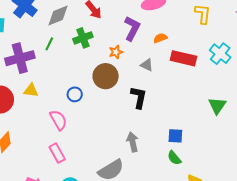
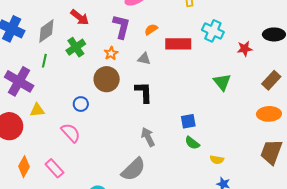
purple cross: (20, 58) -> (19, 81), turned -32
pink rectangle: (57, 153) -> (54, 168), moved

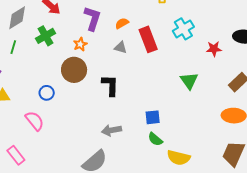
cyan cross: (213, 31) -> (183, 29), turned 30
red rectangle: (178, 44) -> (148, 39), turned 65
gray triangle: (144, 59) -> (121, 47), moved
gray arrow: (148, 137) -> (111, 130), turned -78
yellow semicircle: (217, 160) -> (179, 158), size x1.6

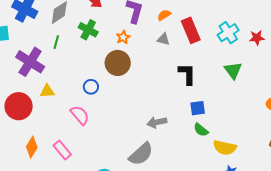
cyan cross: (183, 29) -> (228, 33), moved
green cross: (46, 36) -> (88, 30), turned -30
black L-shape: (110, 85) -> (187, 74), moved

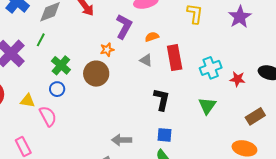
green cross: (88, 30) -> (61, 65), moved
blue circle: (91, 87) -> (57, 89), moved
yellow triangle: (47, 91) -> (28, 101), moved

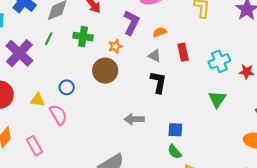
red rectangle: (175, 58) -> (183, 52), size x0.7
green cross: (61, 65) -> (83, 37), moved, turned -30
black L-shape: (162, 99) -> (158, 82), moved
gray arrow: (122, 140) -> (134, 119), moved

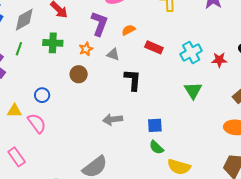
red rectangle: (183, 52) -> (154, 47), turned -48
gray triangle: (155, 56) -> (113, 54), moved
brown circle: (105, 71) -> (79, 74), size x0.7

